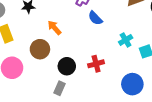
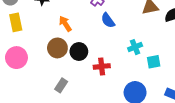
brown circle: (40, 49) -> (57, 48), moved
black circle: (67, 66) -> (79, 51), moved

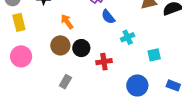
cyan cross: (135, 47) -> (128, 37), moved

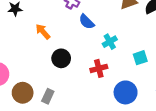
brown circle: (60, 45) -> (23, 93), moved
red cross: (104, 62) -> (99, 68), moved

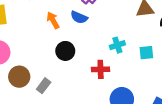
blue semicircle: (87, 22) -> (79, 17), moved, turned -35
cyan square: (140, 58) -> (146, 53), moved

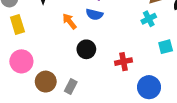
cyan cross: (117, 45) -> (149, 19), moved
cyan square: (146, 53) -> (166, 47), moved

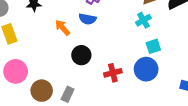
cyan square: (166, 47) -> (153, 46), moved
red cross: (124, 62) -> (113, 73), moved
blue circle: (149, 87) -> (146, 69), moved

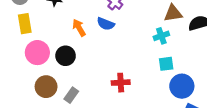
black circle: (81, 55) -> (66, 56), moved
blue circle: (146, 69) -> (182, 86), moved
pink circle: (16, 71) -> (37, 53), moved

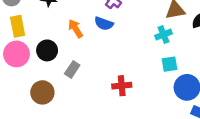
pink circle: (37, 53) -> (16, 54), moved
black circle: (66, 56) -> (47, 50), moved
gray rectangle: (71, 95) -> (72, 69), moved

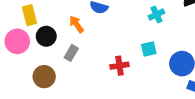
yellow rectangle: (18, 26) -> (29, 15), moved
orange arrow: (76, 29) -> (77, 24), moved
cyan square: (170, 64) -> (149, 49), moved

